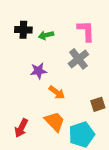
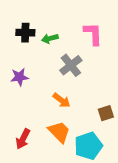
gray cross: (78, 59) -> (71, 65), moved
purple star: (38, 71) -> (19, 77), moved

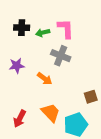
pink L-shape: (93, 34) -> (66, 29), moved
gray cross: (71, 65) -> (61, 56), turned -30
orange arrow: (62, 100) -> (45, 79), moved

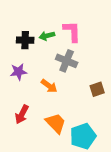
black cross: (22, 28) -> (25, 40), moved
brown square: (91, 97) -> (97, 89), moved
red arrow: (20, 119) -> (22, 114), moved

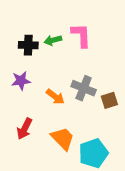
gray cross: (67, 61) -> (84, 88), moved

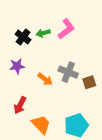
pink L-shape: (81, 35) -> (66, 29), turned 55
black cross: (28, 45) -> (23, 37), turned 35
orange trapezoid: (63, 139) -> (41, 124), moved

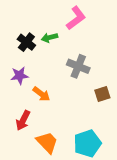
pink L-shape: (66, 29) -> (76, 18), moved
gray cross: (68, 72) -> (78, 66), moved
orange arrow: (45, 79) -> (41, 94), moved

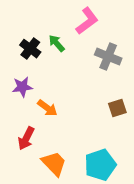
green arrow: (49, 38) -> (57, 43), turned 63
gray cross: (78, 66) -> (108, 57), moved

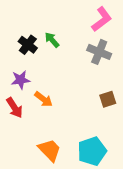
pink L-shape: (87, 21) -> (102, 19), moved
red arrow: (26, 138) -> (14, 108), moved, turned -60

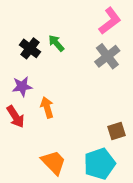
gray cross: (99, 52) -> (107, 56), turned 30
orange arrow: (44, 99) -> (47, 107), turned -144
brown square: (108, 99) -> (117, 131), moved

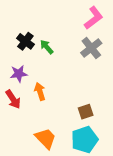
green arrow: (56, 43) -> (47, 47), moved
brown square: (117, 131) -> (86, 112), moved

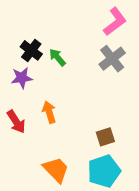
purple star: (19, 74) -> (22, 78), moved

